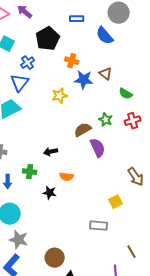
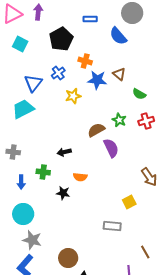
purple arrow: (25, 12) -> (38, 12), turned 56
blue cross: (28, 63) -> (58, 73), moved

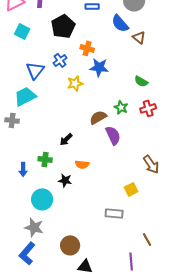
brown triangle: (119, 74) -> (139, 37), moved
gray cross: (13, 152) -> (12, 120), moved
black arrow: (64, 152) -> (66, 139), turned -32
cyan circle: (23, 214) -> (42, 199), moved

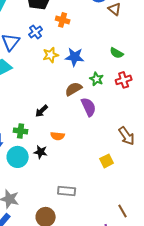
blue star: (99, 67) -> (75, 57), moved
cyan circle: (42, 199) -> (18, 157), moved
gray rectangle: (114, 213) -> (67, 191), moved

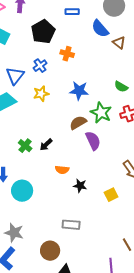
yellow star: (51, 55) -> (41, 94), moved
green star: (97, 79) -> (101, 113), size x1.5
green cross: (21, 131) -> (25, 146), moved, turned 32
black star: (41, 152) -> (80, 186), moved

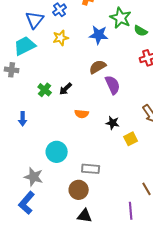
green star: (101, 113) -> (121, 18), moved
black star: (80, 186) -> (113, 123), moved
cyan circle: (22, 191) -> (57, 152), moved
brown circle: (50, 251) -> (79, 190), moved

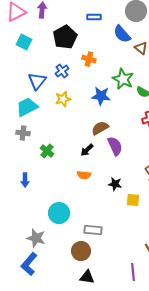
gray cross: (12, 70) -> (23, 133), moved
black arrow: (66, 89) -> (87, 150), moved
yellow square: (131, 139) -> (133, 200), turned 32

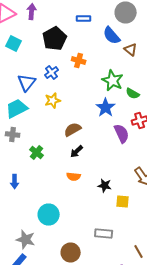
blue star: (101, 96) -> (106, 108), moved, turned 30
brown semicircle: (100, 128) -> (73, 130), moved
purple semicircle: (115, 146) -> (122, 134), moved
gray rectangle: (93, 230) -> (104, 234), moved

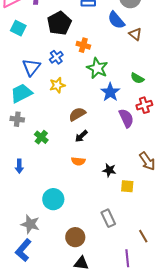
green star: (113, 80) -> (97, 68), moved
gray rectangle: (104, 234) -> (108, 218), turned 60

